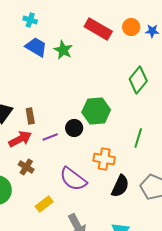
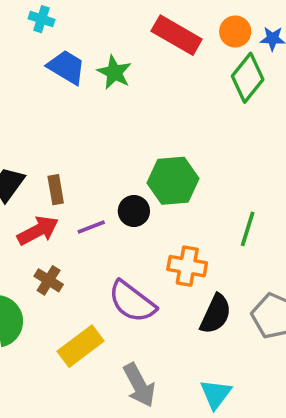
cyan cross: (30, 20) -> (41, 19), moved
green diamond: (138, 80) -> (248, 78), moved
yellow rectangle: (44, 204) -> (81, 346), size x1.4

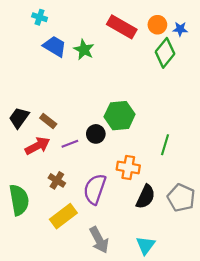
brown rectangle: (56, 190) -> (48, 121), turned -42
brown cross: (49, 280) -> (57, 180), moved
purple semicircle: (132, 302) -> (95, 189), turned 72

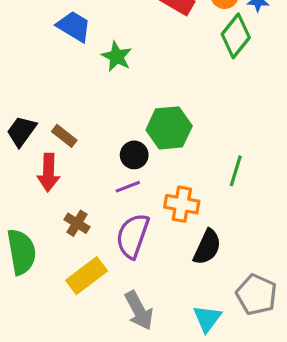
green star: (84, 50) -> (117, 57), moved
purple line: (70, 144) -> (128, 187), moved
red arrow: (37, 146) -> (48, 172), turned 120
gray pentagon: (181, 198) -> (256, 295), moved

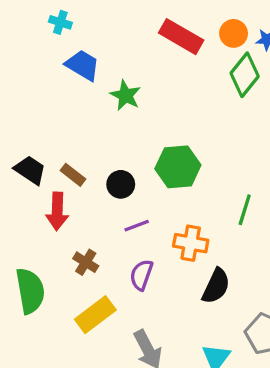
black trapezoid: (21, 131) -> (30, 170), turned 88
black circle: (134, 155) -> (121, 184), moved
purple semicircle: (133, 236) -> (141, 275), size x0.7

